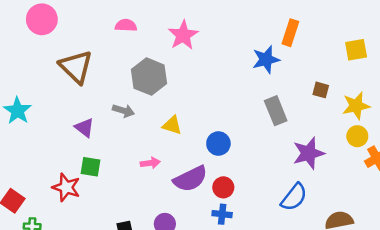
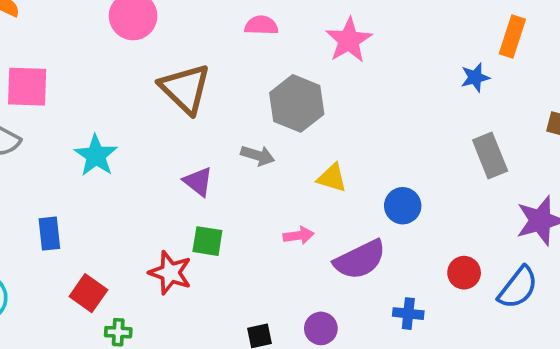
blue star: (266, 59) -> (475, 77), size x0.7
red circle: (223, 187) -> (464, 273), moved

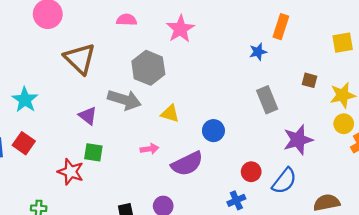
gray arrow: (258, 156) -> (124, 100), size x1.6
red square: (88, 293) -> (24, 143), moved
blue cross: (408, 314) -> (236, 200), moved, turned -30

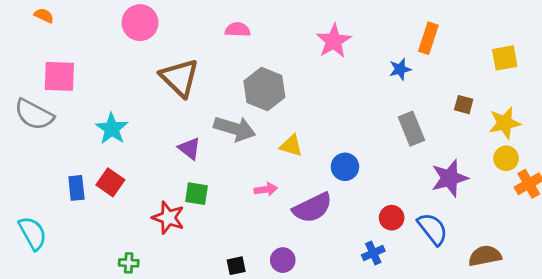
pink star: (180, 29) -> (334, 41), moved
blue semicircle: (284, 181) -> (433, 229), turned -76

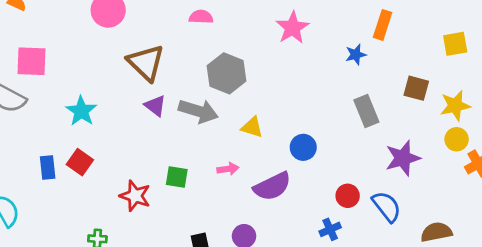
brown square: (464, 105) -> (416, 88), size x1.4
purple triangle: (189, 148) -> (155, 106), moved
green square: (197, 194) -> (177, 177), moved

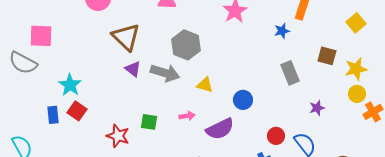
yellow square: (455, 44) -> (356, 23), turned -30
cyan star: (81, 111) -> (70, 85), moved
purple star: (403, 158) -> (317, 108), size x0.6

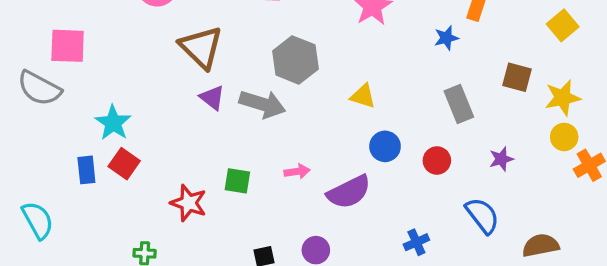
yellow triangle: (205, 85) -> (363, 96), moved
red circle: (276, 136) -> (437, 161), moved

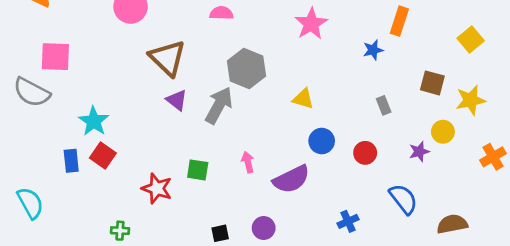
gray arrow: (262, 104) -> (219, 105), turned -78
gray rectangle: (459, 104) -> (384, 105), size x0.6
yellow circle: (564, 137) -> (443, 132), moved
pink arrow: (297, 172) -> (248, 162), turned -96

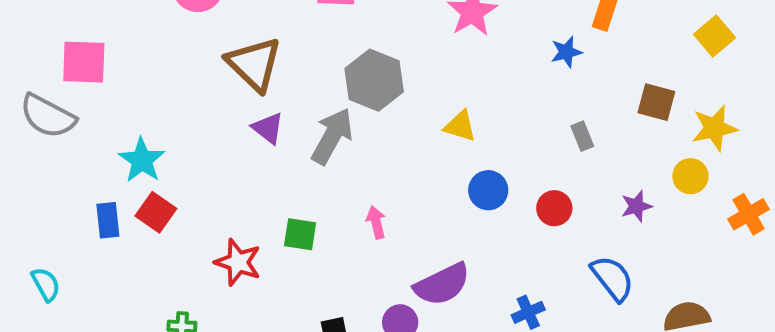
yellow circle: (443, 132) -> (690, 176), moved
purple semicircle: (291, 179) -> (442, 284), moved
cyan semicircle: (30, 203) -> (46, 284), size x0.7

